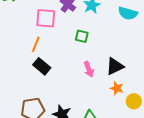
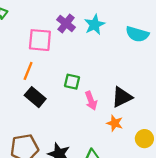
green square: (82, 36) -> (72, 82), moved
orange star: (117, 88) -> (115, 123), moved

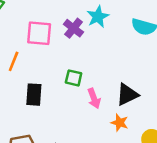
purple cross: (66, 23) -> (74, 28), moved
orange line: (28, 71) -> (14, 61), moved
black rectangle: (35, 97) -> (34, 95), turned 54

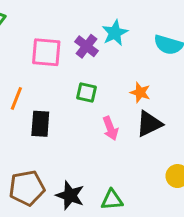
orange line: (14, 61) -> (16, 98), moved
green square: (74, 78) -> (86, 92), moved
orange star: (120, 123) -> (140, 92), moved

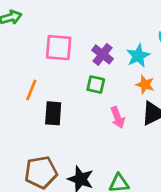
cyan star: (115, 33) -> (138, 56), moved
purple cross: (86, 46) -> (103, 54), moved

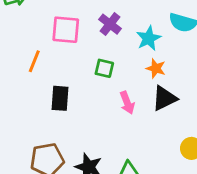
purple cross: (103, 54) -> (110, 24), moved
orange line: (31, 90) -> (34, 61), moved

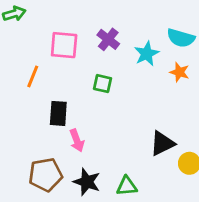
orange star: (156, 68) -> (179, 72), moved
black triangle: (164, 98) -> (162, 143), moved
pink arrow: (127, 103) -> (77, 141), moved

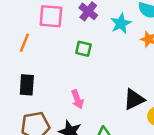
black rectangle: (58, 113) -> (27, 85), moved
pink arrow: (77, 141) -> (77, 99), moved

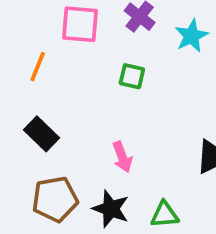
black rectangle: (27, 85) -> (42, 134), turned -50

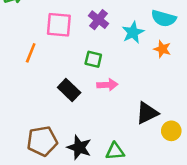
black rectangle: (42, 134) -> (69, 90), moved
pink arrow: (122, 157) -> (107, 85), moved, turned -72

